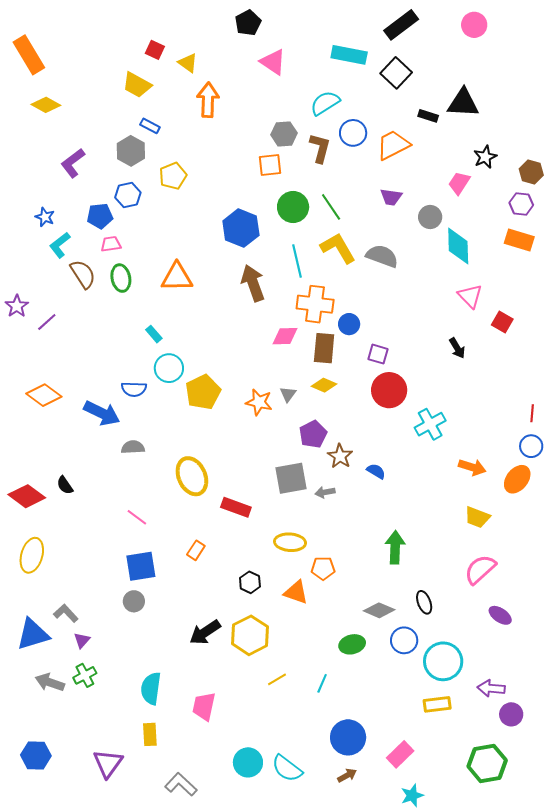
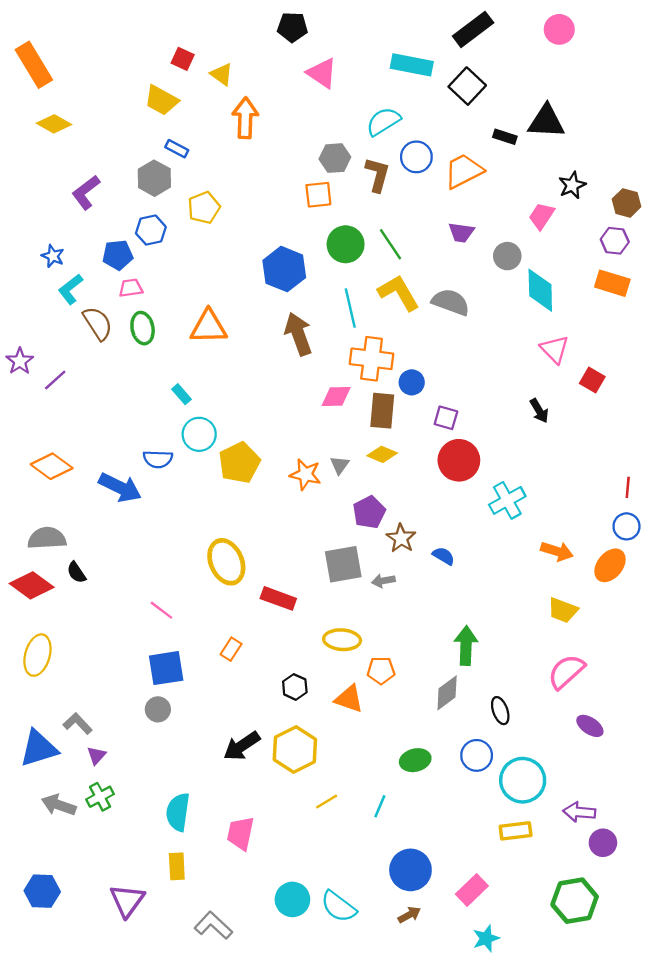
black pentagon: (248, 23) -> (292, 27), turned 30
gray semicircle: (133, 447) -> (47, 538), moved, size x1.4
gray diamond: (379, 610) -> (447, 693), moved, turned -60

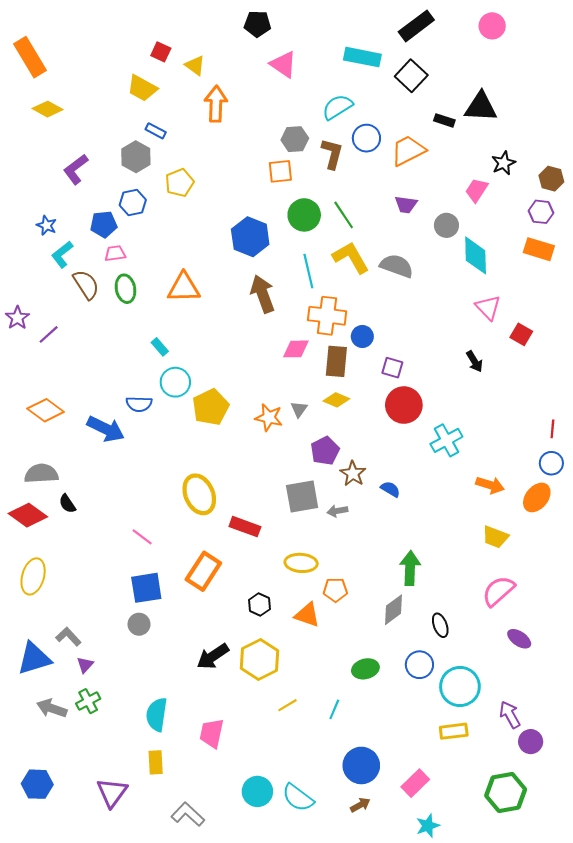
orange rectangle: (231, 649) -> (203, 571), size x1.8
purple arrow: (579, 812) -> (510, 715), turned 56

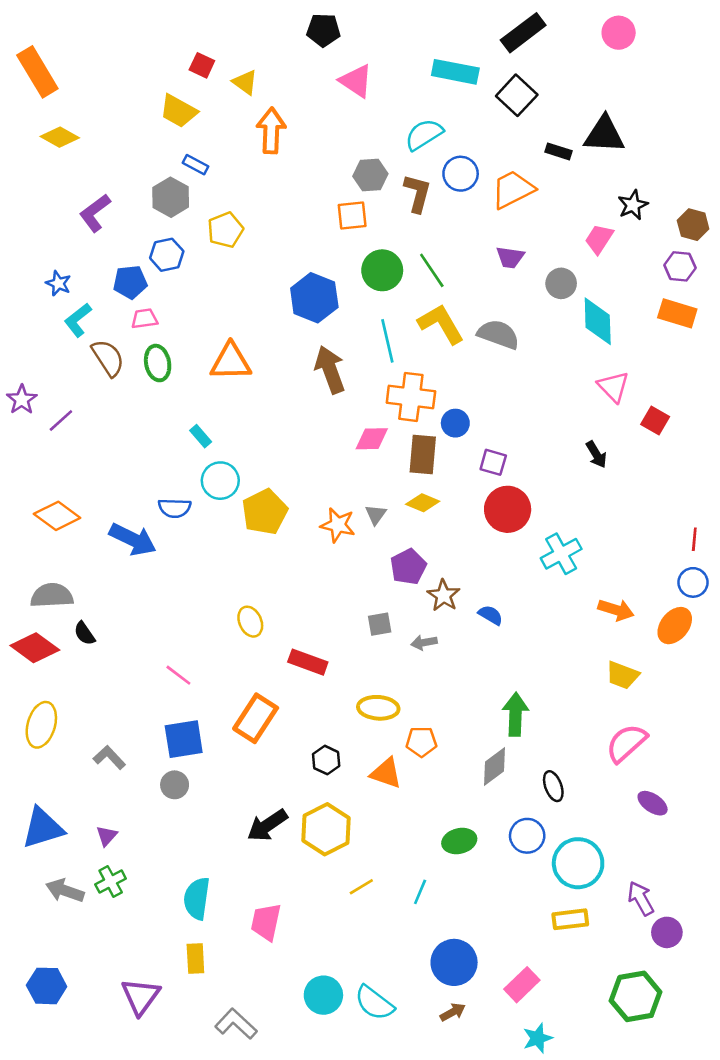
yellow ellipse: (199, 494) -> (250, 622), size x0.6
gray square: (302, 496) -> (380, 624), size x0.6
gray L-shape: (68, 637) -> (109, 757), moved

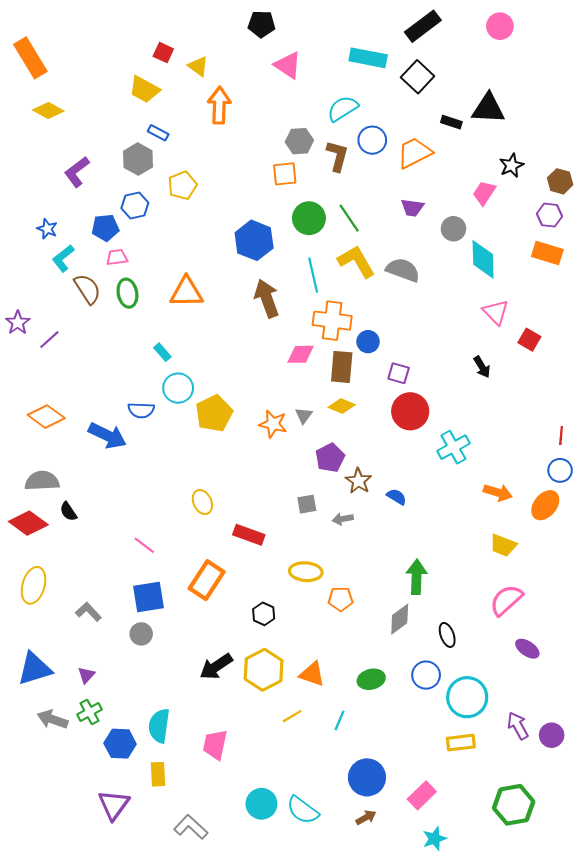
orange triangle: (386, 773) -> (312, 674), moved
purple circle: (667, 932) -> (552, 735), moved
blue hexagon: (47, 986) -> (120, 744), moved

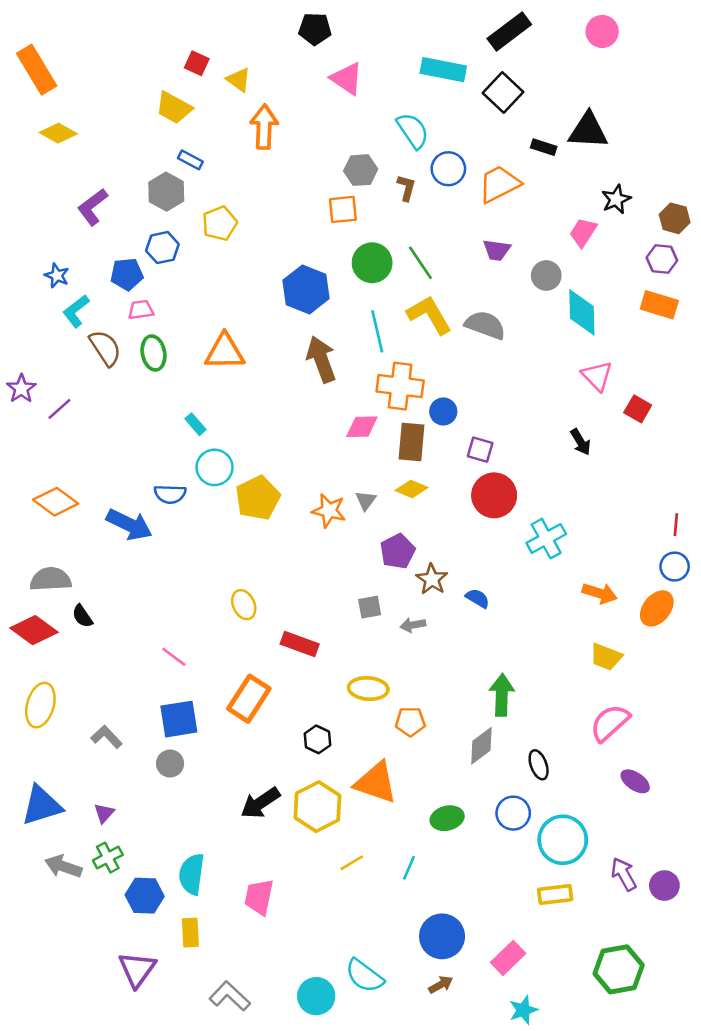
cyan semicircle: (343, 108) -> (413, 131), turned 88
brown L-shape: (337, 156) -> (406, 188), size x0.7
orange triangle: (312, 674) -> (376, 783), moved, size x1.4
cyan circle: (261, 804) -> (316, 996), moved

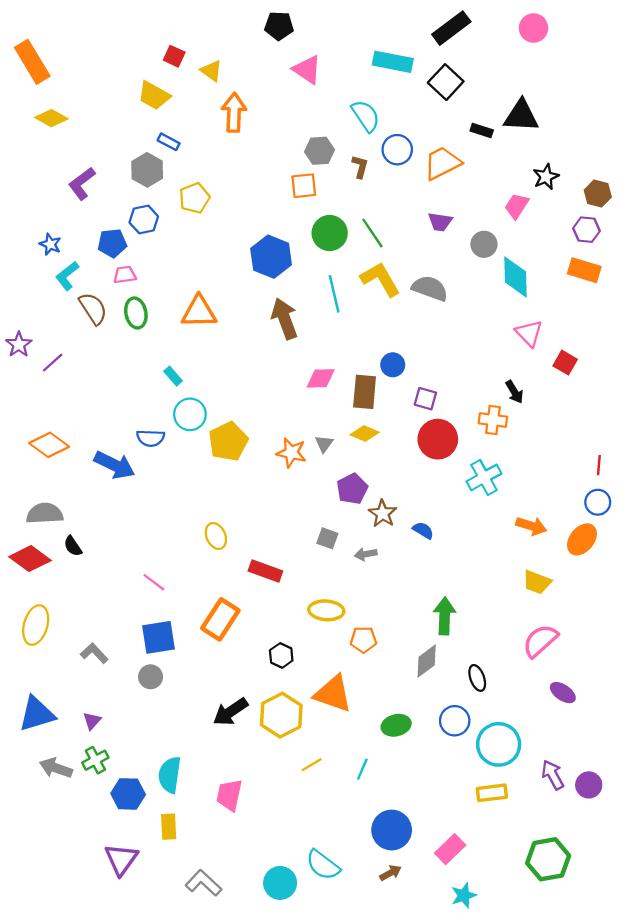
orange cross: (400, 386) -> (493, 420), moved, size x0.7
gray square: (370, 607) -> (327, 538), turned 30

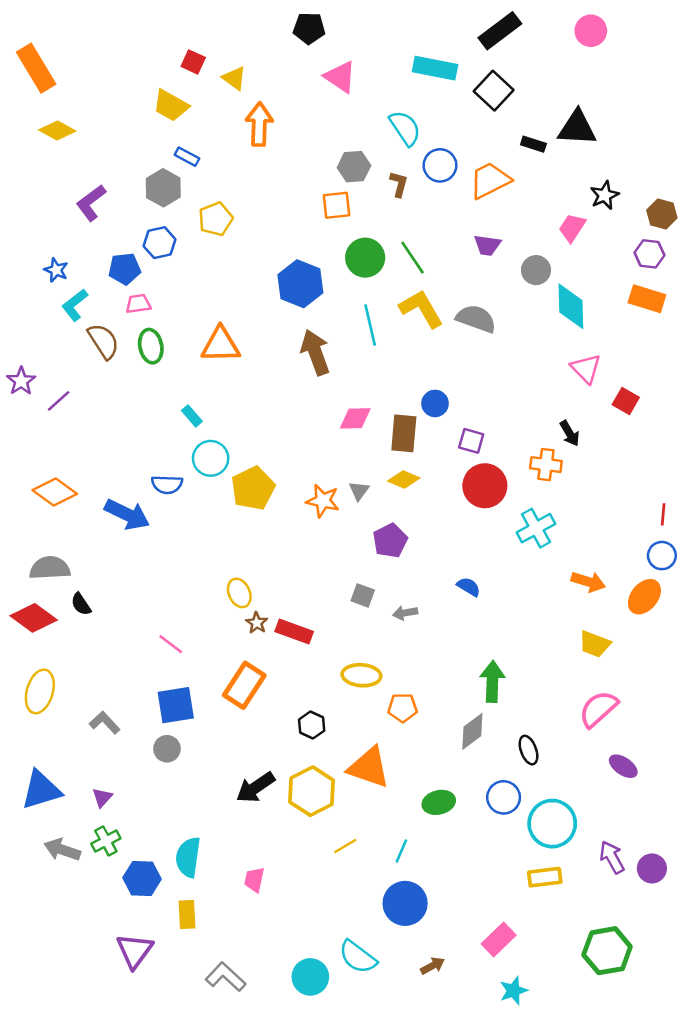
brown star: (383, 513) -> (257, 623), moved, size x0.7
pink trapezoid: (229, 795) -> (254, 880), size x0.7
blue circle: (392, 830) -> (405, 903), moved

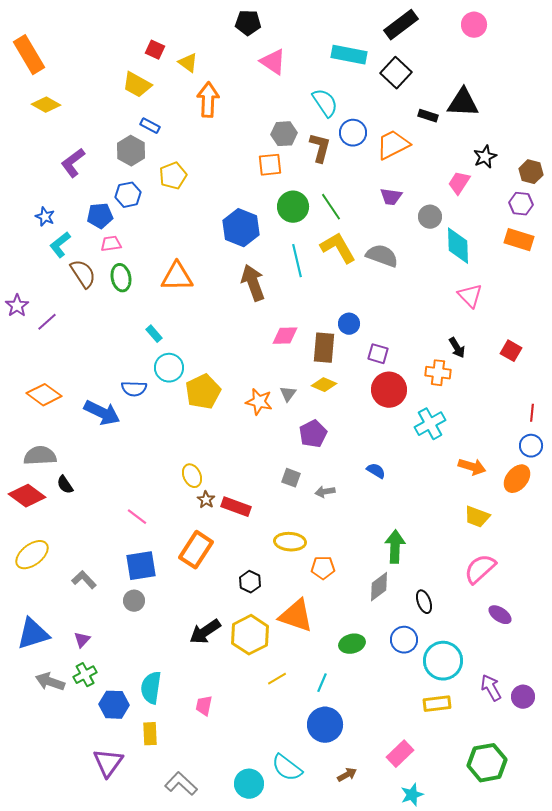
brown L-shape: (399, 184) -> (320, 148), size x1.4
red square: (626, 401) -> (511, 351), moved
yellow ellipse: (40, 691) -> (32, 555), turned 36

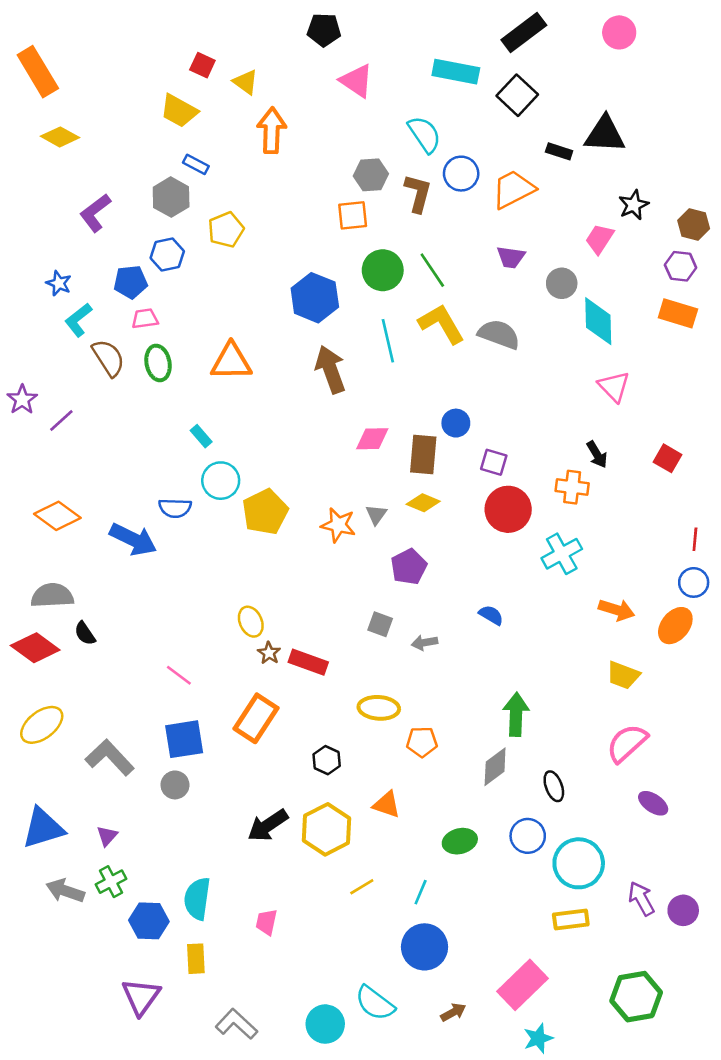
gray L-shape: (84, 580) -> (110, 758), size x1.5
orange triangle: (296, 616) -> (387, 805), size x0.6
pink rectangle: (400, 754) -> (522, 985), size x1.4

